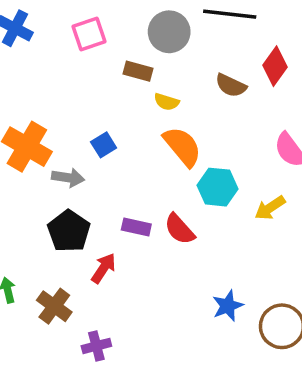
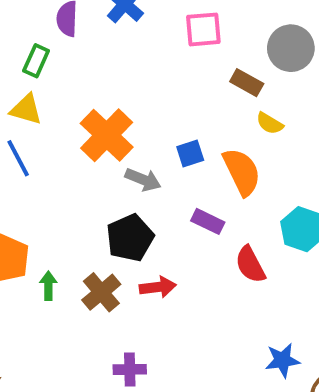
orange semicircle: (182, 146) -> (242, 172), moved
purple rectangle: (136, 227) -> (208, 221), moved
red arrow: (104, 268) -> (158, 287), turned 36
brown cross: (54, 306) -> (101, 292), moved

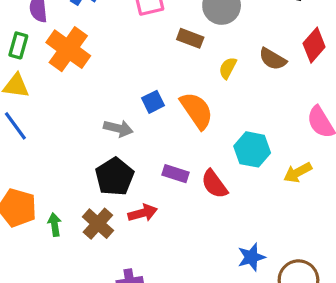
yellow semicircle: (270, 123) -> (228, 68), moved, turned 95
orange cross: (107, 135) -> (68, 49), moved
purple rectangle: (208, 221) -> (176, 174), moved

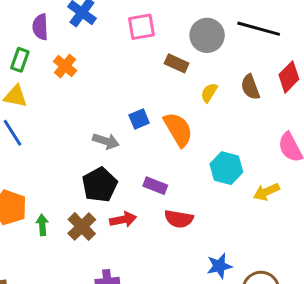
orange cross: (68, 49) -> (65, 66), size x0.6
brown semicircle: (273, 59) -> (250, 87), turned 35
red semicircle: (214, 184) -> (179, 219), moved, turned -48

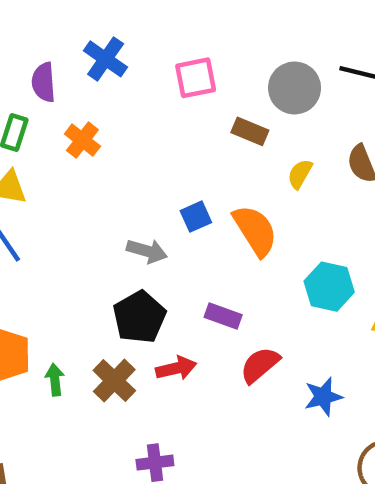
red semicircle: (179, 219) -> (260, 365), turned 132
blue star: (219, 266) -> (323, 397), moved

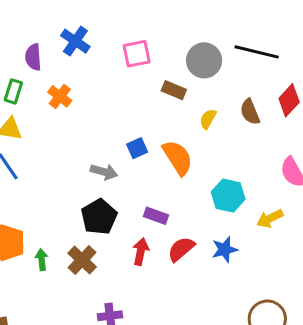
red arrow: (176, 368) -> (141, 252), moved, turned -65
blue star: (323, 397) -> (225, 249), moved

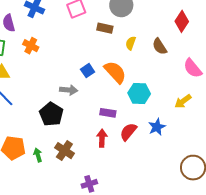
brown semicircle: (250, 112) -> (160, 46), moved
cyan hexagon: (228, 196) -> (139, 93), moved
black pentagon: (99, 217) -> (51, 114), moved

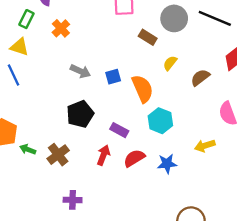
brown semicircle: (160, 46) -> (200, 77), turned 66
gray arrow: (69, 90) -> (80, 71), moved
black pentagon: (51, 114) -> (80, 114), moved
green arrow: (38, 155) -> (28, 149), turned -72

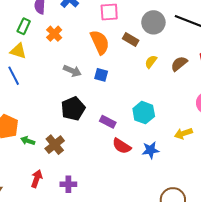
blue square: (113, 77) -> (101, 75), turned 32
brown semicircle: (200, 77) -> (179, 64), moved
orange semicircle: (143, 89) -> (100, 42), moved
red arrow: (103, 155) -> (37, 179), moved
red semicircle: (134, 158) -> (122, 146), turned -114

